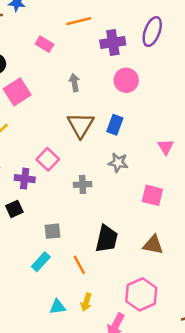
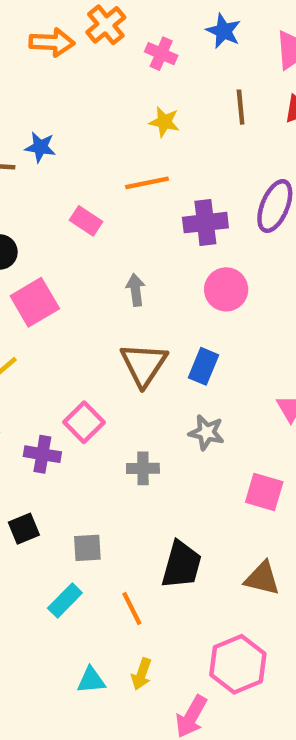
black square: (14, 209) -> (24, 529), moved

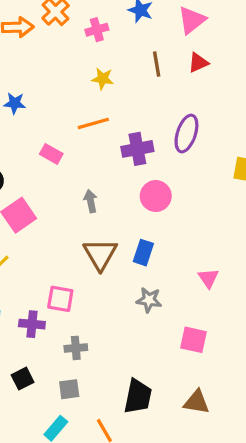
pink cross: (161, 54) -> (97, 30), turned -35
pink square: (84, 422) -> (60, 299), turned -32
gray cross: (143, 468) -> (76, 348), moved

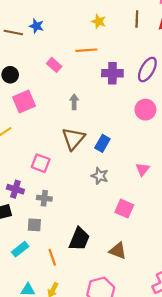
pink circle: (156, 196) -> (145, 110), moved
purple cross: (32, 324) -> (15, 189), moved

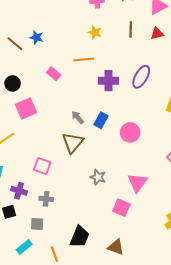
brown line: (13, 33) -> (15, 44), turned 30
gray arrow: (74, 102) -> (78, 117), moved, turned -40
pink circle: (145, 110) -> (130, 132), moved
blue rectangle: (102, 143) -> (101, 120), moved
pink triangle: (143, 169) -> (138, 183), moved, size x1.5

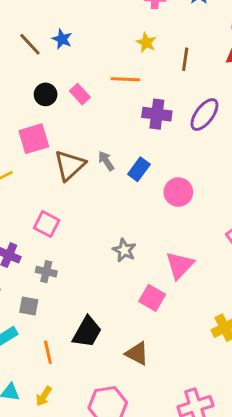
brown line: (131, 29) -> (185, 59), moved
black circle: (13, 83) -> (46, 94), moved
brown triangle: (73, 143) -> (70, 165), moved

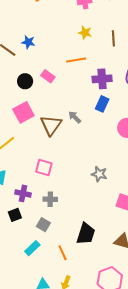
blue rectangle: (139, 169) -> (102, 104), moved
gray square: (29, 306) -> (43, 225), turned 32

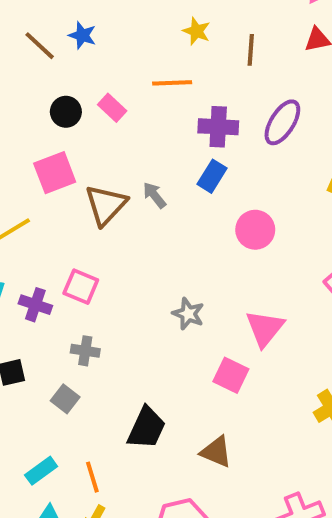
purple cross: (23, 193) -> (35, 305), moved
cyan rectangle: (32, 248) -> (41, 471), moved
orange line: (63, 253) -> (92, 477), moved

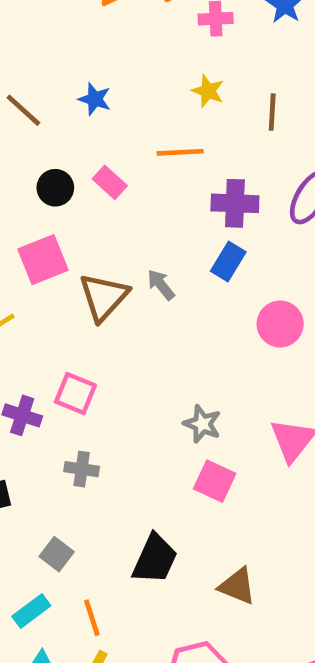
blue star: (82, 35) -> (95, 99), moved
pink square: (231, 375) -> (215, 481), moved
gray square: (65, 399) -> (57, 554), moved

